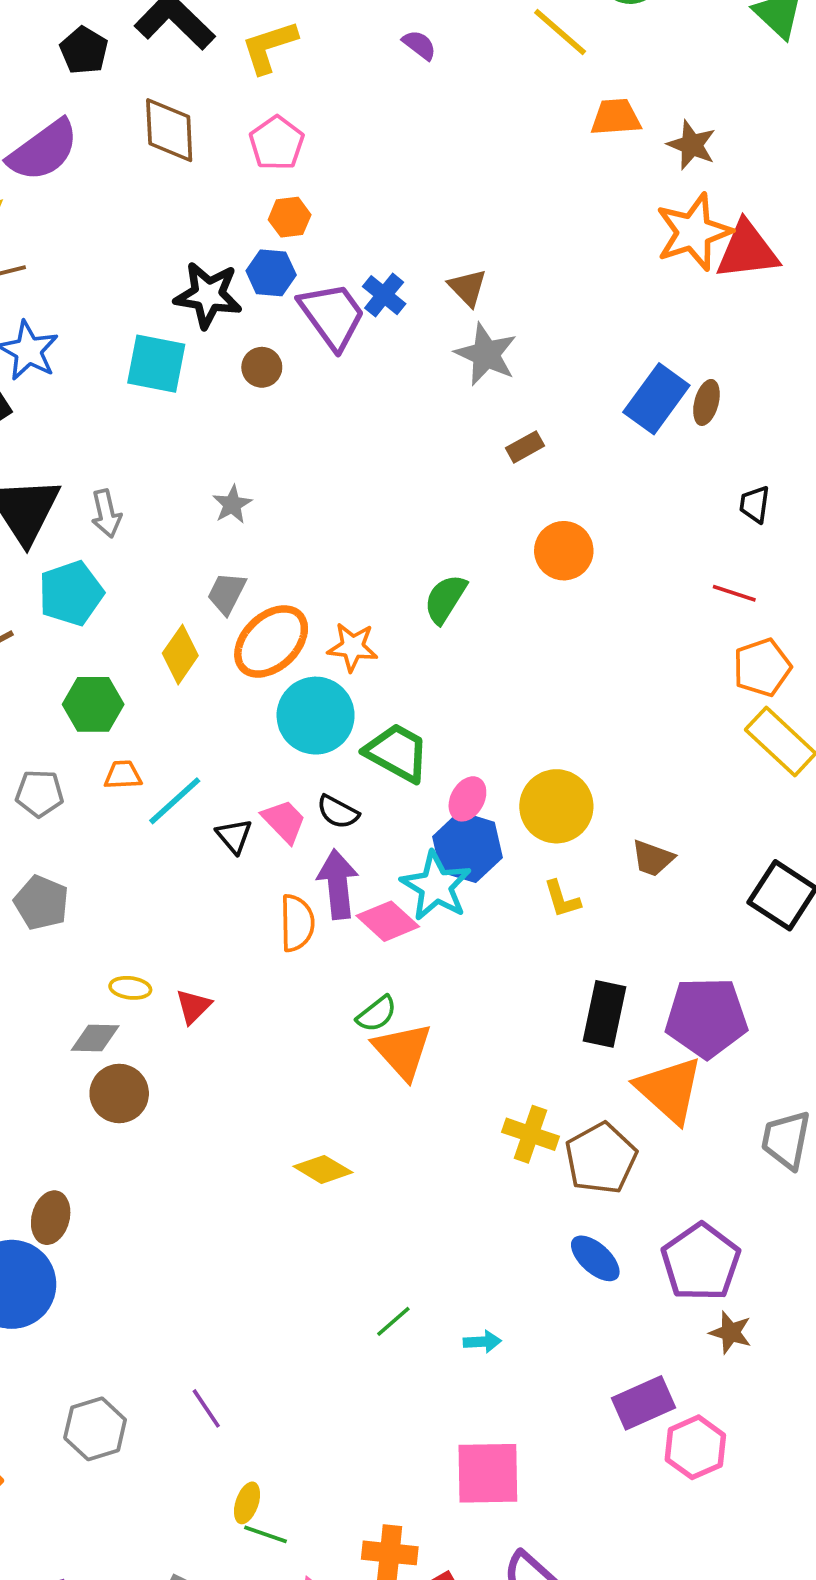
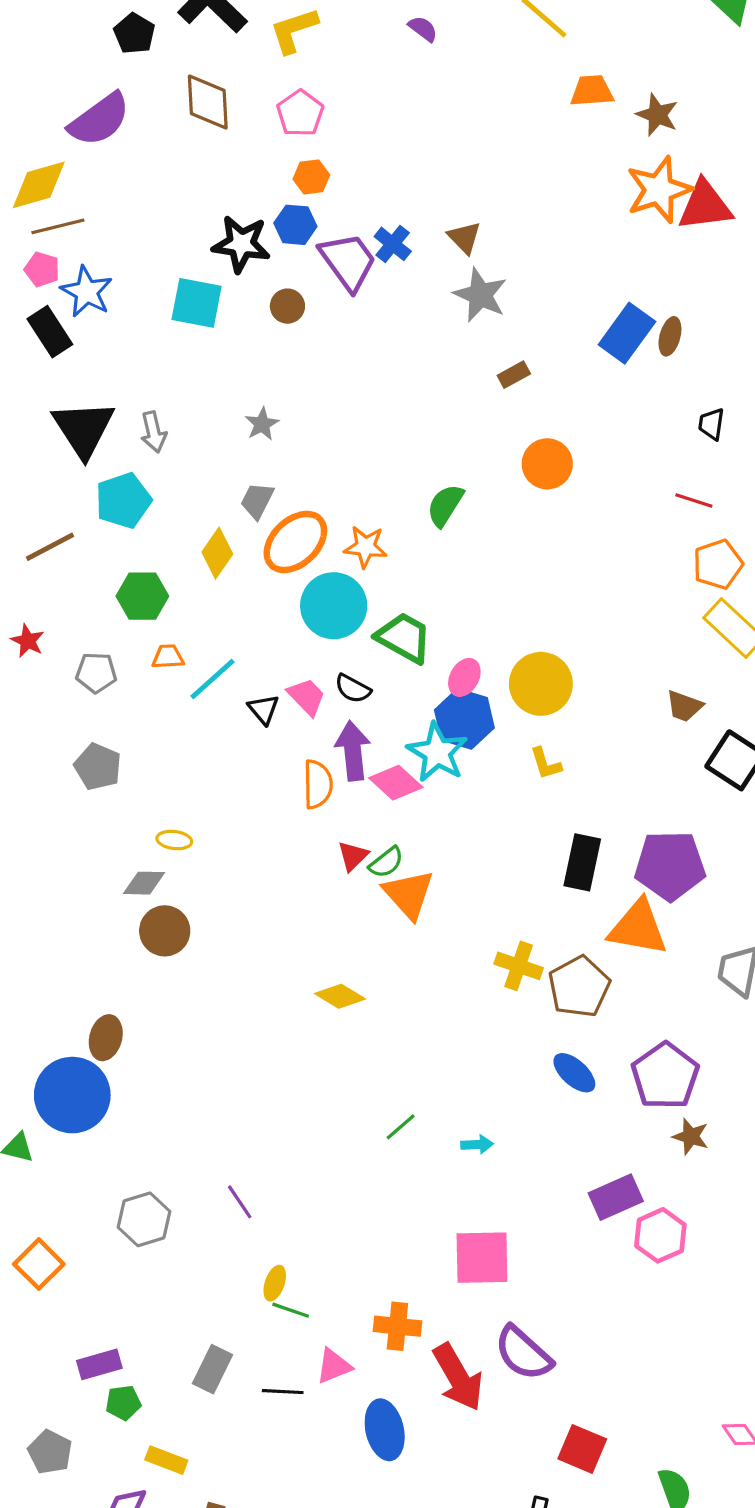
brown trapezoid: (653, 858) -> (684, 706), moved
red triangle: (193, 1006) -> (353, 856), moved
orange triangle: (669, 1090) -> (638, 928), turned -32

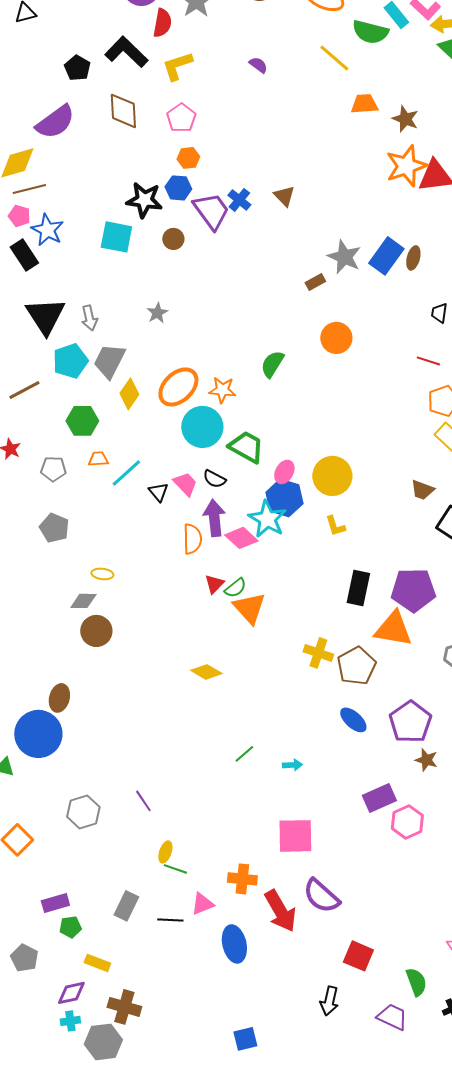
gray star: (480, 295) -> (344, 257), moved
gray trapezoid: (257, 501) -> (109, 361), moved, size x1.5

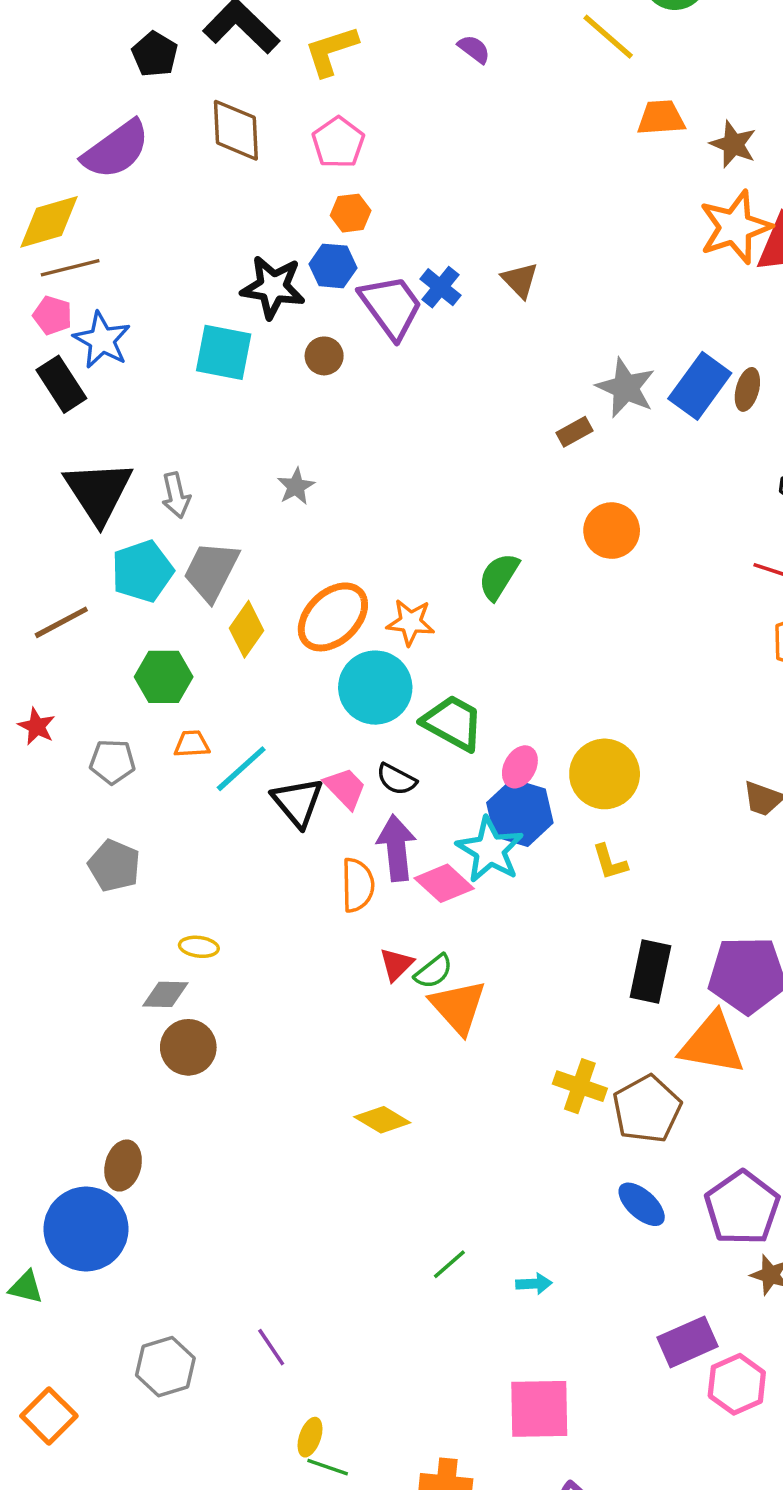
black triangle: (158, 492) -> (298, 802), size x1.5

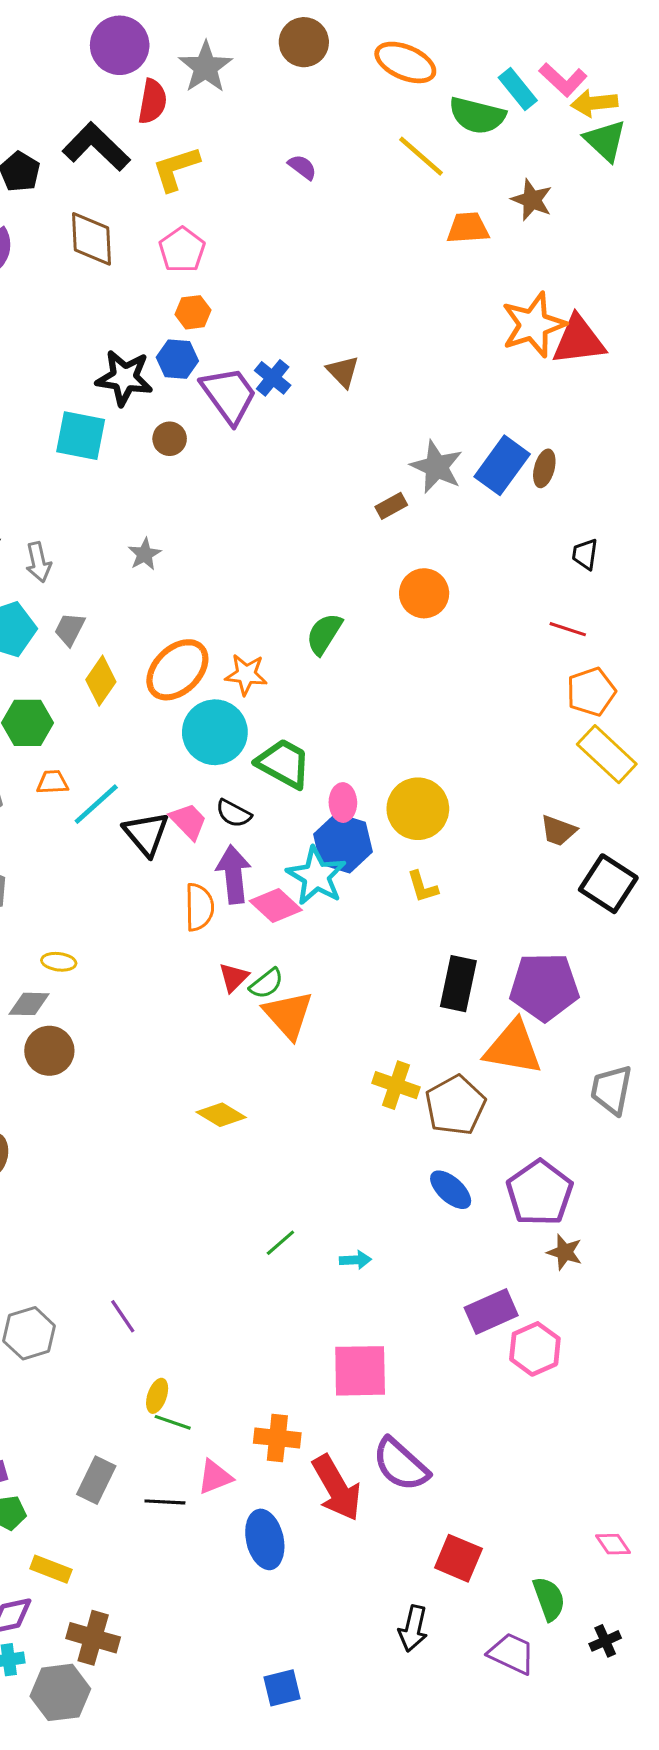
brown star: (733, 144) -> (532, 200), moved
gray trapezoid: (211, 571) -> (70, 629), size x0.6
pink ellipse: (520, 767) -> (343, 803), turned -30

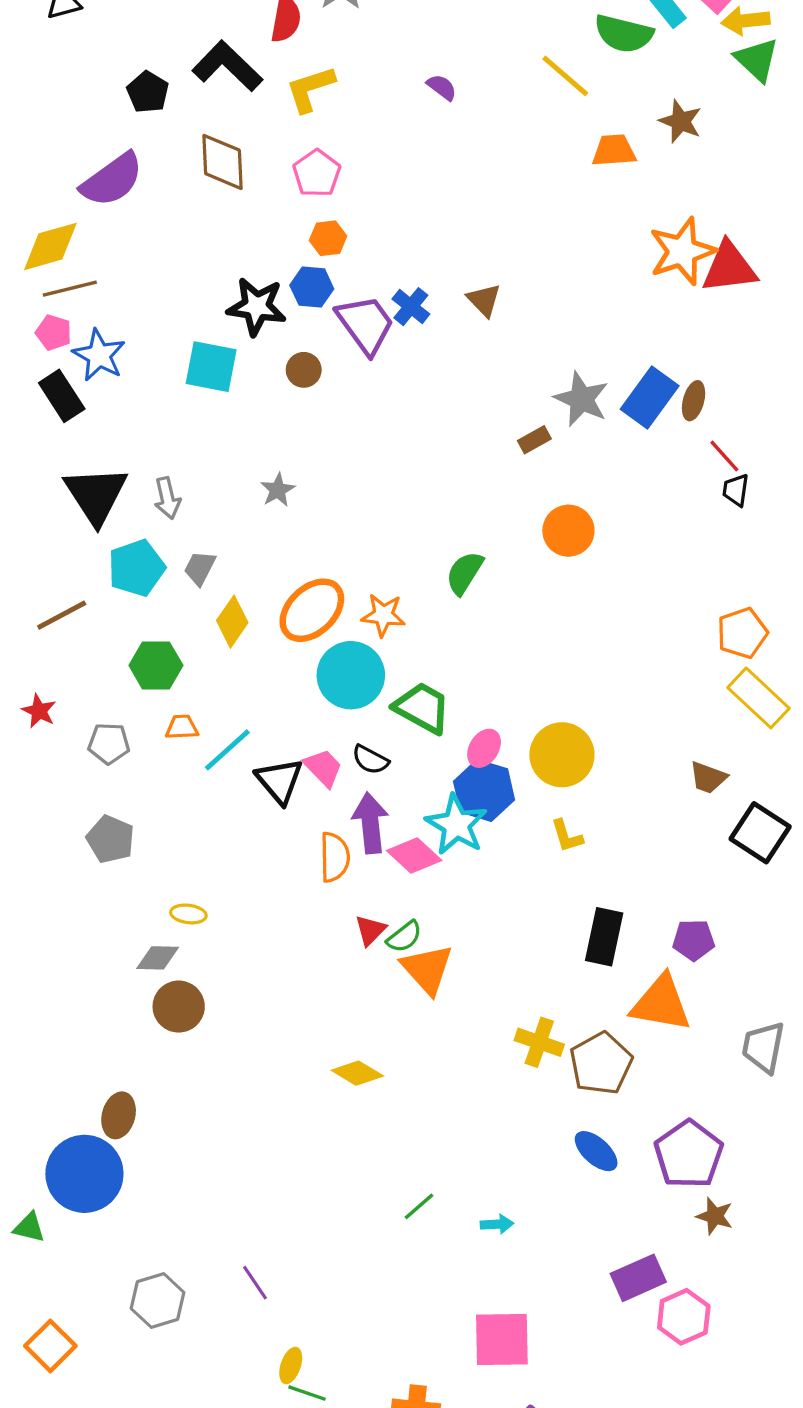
red line: (568, 629) -> (724, 456), moved, turned 30
pink ellipse: (343, 803) -> (484, 748), turned 33
purple pentagon: (544, 987) -> (694, 940), size x0.6

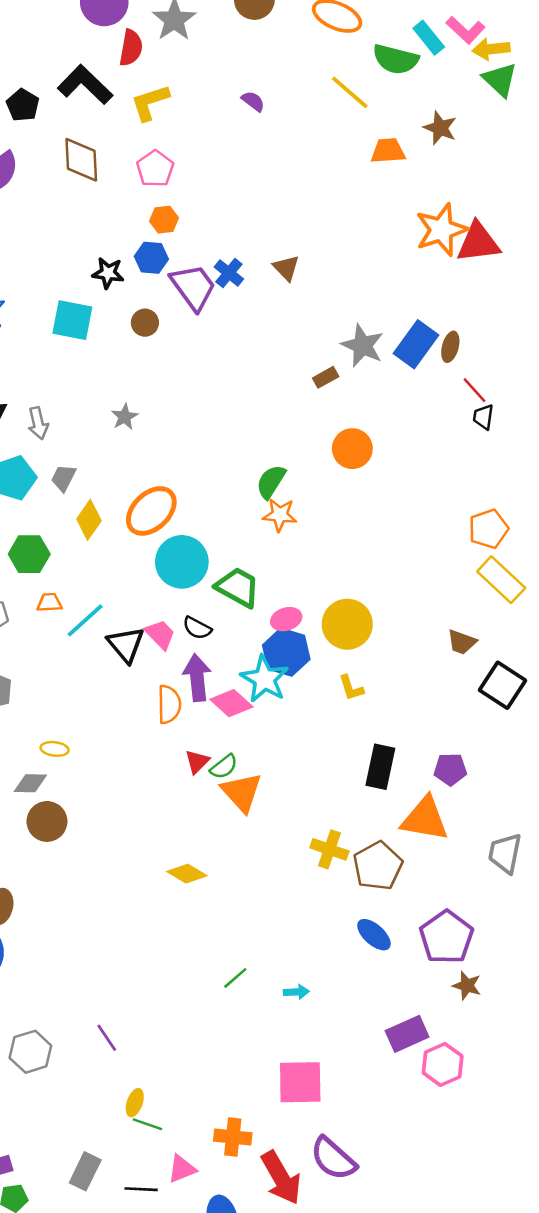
black star: (257, 307) -> (108, 273), size x0.7
orange star: (383, 615) -> (280, 515), moved
pink ellipse: (484, 748) -> (286, 619), turned 40

